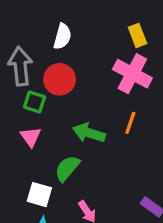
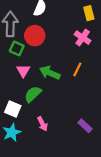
pink cross: (132, 74) -> (83, 38), size x0.7
pink triangle: (31, 137) -> (23, 71), moved

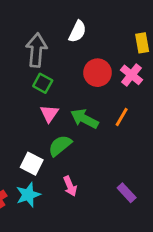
red circle: (35, 36) -> (97, 73), moved

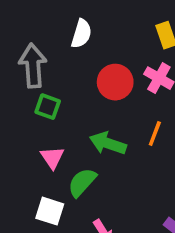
pink triangle: (49, 114) -> (52, 158), moved

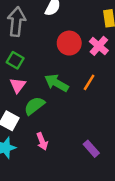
green square: (48, 107) -> (15, 60), moved

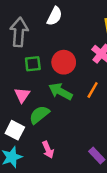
red circle: (69, 43) -> (64, 62), moved
green square: (15, 60) -> (33, 64), moved, turned -35

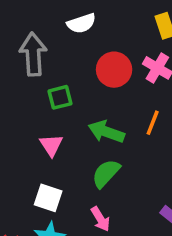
white semicircle: (55, 16) -> (81, 23), turned 54
red circle: (64, 62) -> (114, 70), moved
green semicircle: (39, 115) -> (106, 173), moved

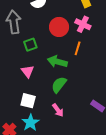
orange line: (153, 123) -> (78, 48), moved

